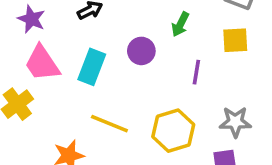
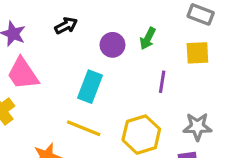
purple circle: (141, 51) -> (112, 45), moved
cyan rectangle: (92, 67) -> (90, 87), moved

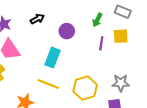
green arrow: (148, 38) -> (97, 20), moved
purple line: (162, 82) -> (101, 43), moved

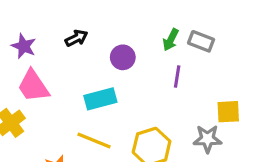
gray rectangle: (123, 12) -> (201, 41), moved
yellow square: (121, 36) -> (228, 112), moved
cyan rectangle: (53, 58) -> (100, 99), turned 54

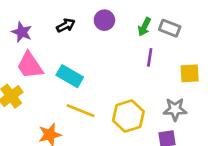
purple circle: (123, 57) -> (104, 20), moved
cyan rectangle: (100, 99) -> (70, 76), moved, turned 45
yellow square: (228, 112) -> (190, 73), moved

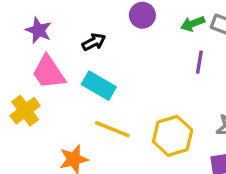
black arrow: (66, 25) -> (94, 42), moved
green arrow: (144, 27) -> (193, 24), turned 42

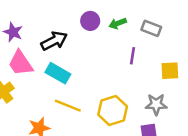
green arrow: (193, 24) -> (118, 23), moved
black arrow: (94, 42) -> (54, 41), size x1.5

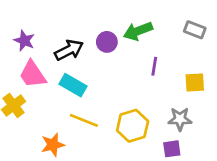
purple circle: (90, 21) -> (107, 42), moved
green arrow: (118, 23) -> (138, 31), size x1.5
gray rectangle: (151, 28) -> (195, 30), moved

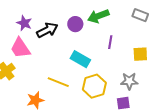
purple star: (24, 41) -> (24, 23), moved
cyan rectangle: (73, 85) -> (80, 59), moved

